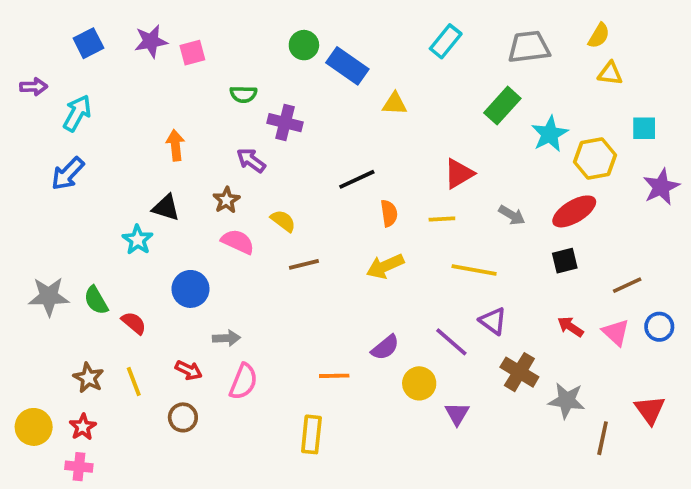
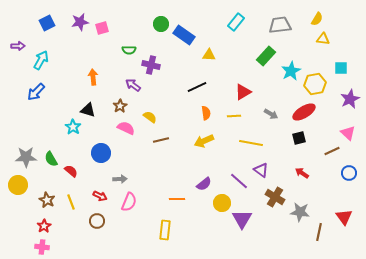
black line: (357, 179) -> (197, 87), moved
pink triangle: (616, 332) -> (348, 133), moved
purple triangle: (457, 414) -> (242, 219), size x1.5
yellow circle: (34, 427) -> (18, 185), moved

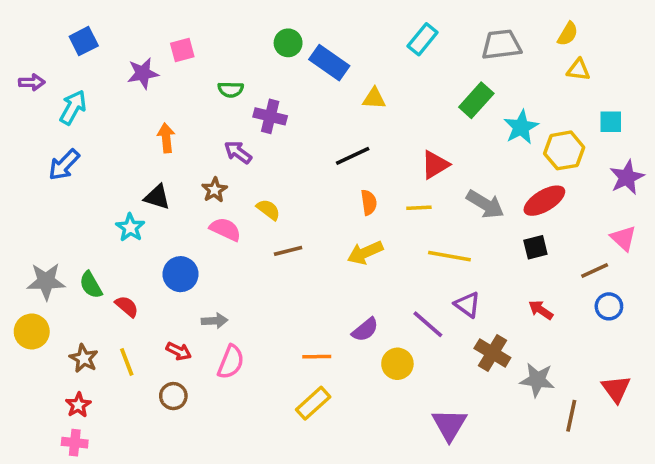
purple star: (80, 22) -> (143, 73), moved
gray arrow: (271, 114) -> (485, 204), size x1.5
blue circle: (349, 173) -> (609, 306), moved
purple triangle: (242, 219) -> (449, 425), moved
yellow rectangle: (165, 230) -> (313, 403), moved, turned 42

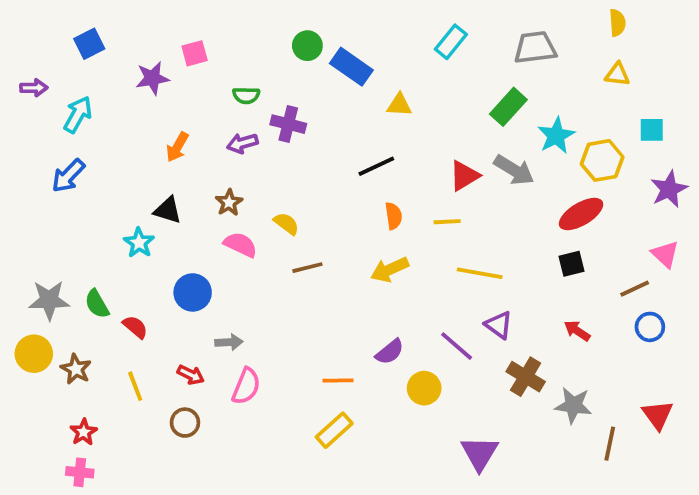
yellow semicircle: (568, 34) -> (617, 23), moved, turned -35
orange arrow: (166, 138) -> (177, 147), turned -144
purple arrow: (238, 152) -> (242, 143), moved, turned -52
gray arrow: (485, 204) -> (514, 170), moved
brown star: (84, 358) -> (76, 369), moved

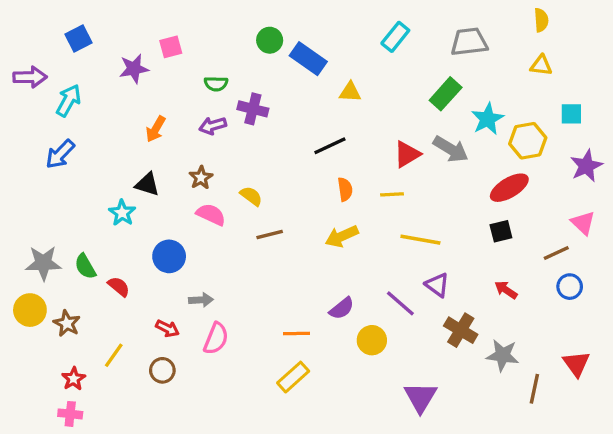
purple arrow: (34, 88) -> (30, 77), size x1.4
yellow line: (135, 386) -> (114, 355), moved, turned 56

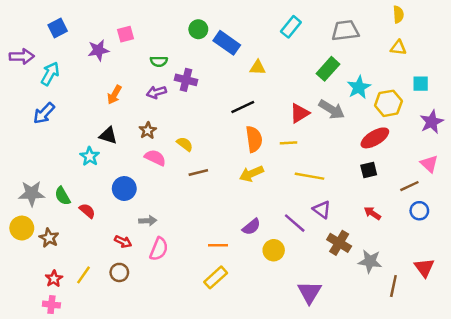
orange semicircle: (345, 189) -> (254, 139), size x1.5
yellow line: (114, 355) -> (84, 275), moved

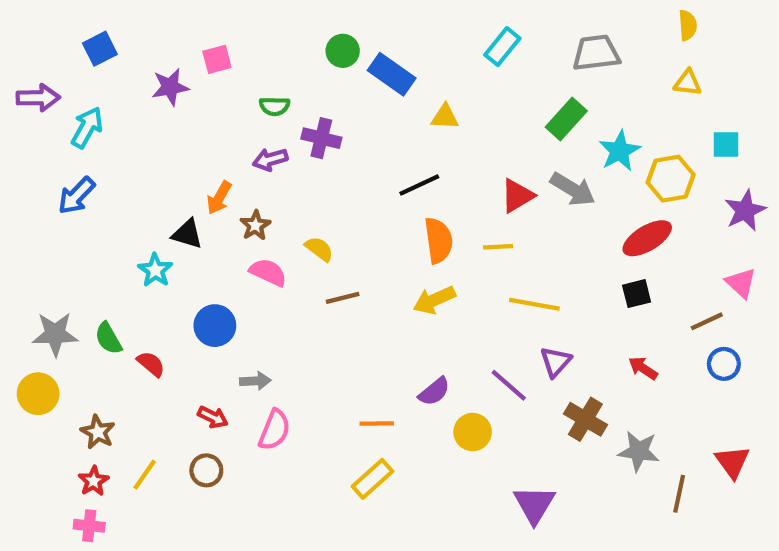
orange arrow: (114, 95) -> (219, 198), moved
purple triangle: (322, 210) -> (556, 362), turned 36
brown star: (49, 238) -> (98, 432), moved

